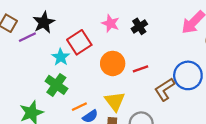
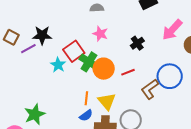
black star: (44, 22) -> (42, 35), turned 30
black cross: (139, 26) -> (137, 43), moved
green cross: (56, 85) -> (89, 62), moved
orange line: (79, 107) -> (86, 98), moved, turned -56

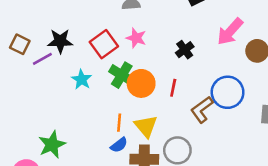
red square: (74, 51) -> (104, 44), moved
red line: (128, 72) -> (173, 88), turned -56

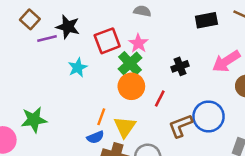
green cross: (122, 75) -> (130, 63), moved

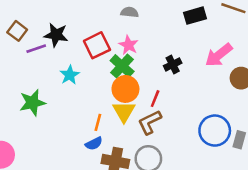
blue circle: (208, 116) -> (215, 131), moved
green star: (34, 120) -> (32, 103), moved
brown L-shape: (180, 126) -> (150, 122), moved
yellow triangle: (125, 127) -> (124, 112), moved

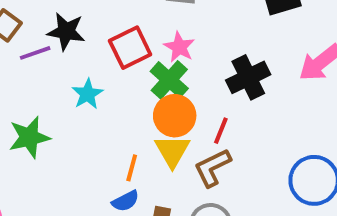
black cross: (173, 64) -> (248, 77), size x1.5

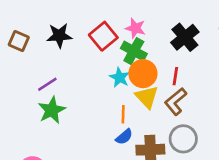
purple line: (35, 53) -> (47, 84), moved
cyan star: (87, 94) -> (120, 77), moved

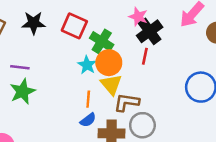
pink star: (135, 28) -> (138, 17), moved
red square: (103, 36) -> (74, 26), turned -30
red line: (175, 76) -> (145, 56), moved
purple line: (47, 84) -> (20, 67), turned 36
brown L-shape: (176, 101) -> (127, 102), moved, turned 45

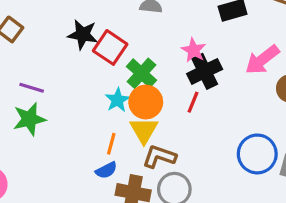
black star: (34, 23) -> (83, 35), moved

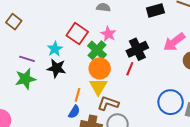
black star: (83, 35) -> (56, 68), moved
pink star: (194, 50) -> (108, 34), moved
cyan star: (117, 100) -> (55, 49), moved
blue semicircle: (106, 170) -> (74, 112), turned -32

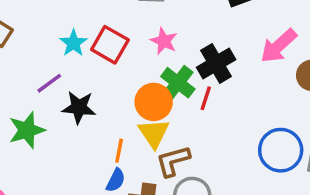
cyan star: (55, 49) -> (73, 43), moved
green cross: (97, 50) -> (178, 83), moved
purple line: (27, 59) -> (49, 83), moved, turned -49
brown L-shape: (108, 103) -> (173, 161), turned -30

